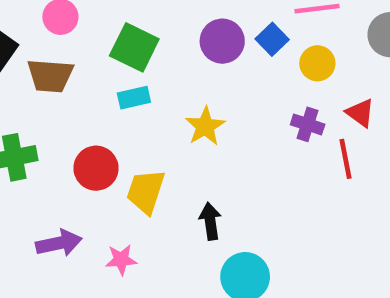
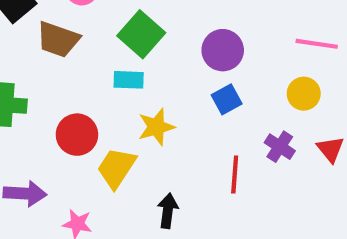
blue square: (272, 39) -> (227, 99), moved
yellow star: (205, 126) -> (156, 127), moved
red line: (345, 159) -> (235, 174), moved

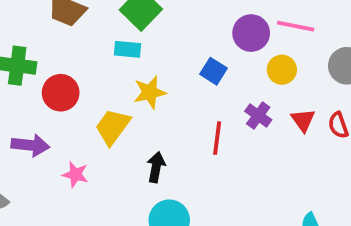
purple circle: (223, 50) -> (251, 33), moved
blue square: (227, 99) -> (213, 71), turned -32
red circle: (77, 135) -> (61, 93), moved

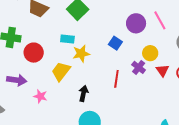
pink line: (296, 26) -> (160, 20), turned 48
cyan rectangle: (128, 49) -> (67, 39), moved
yellow circle: (282, 70) -> (150, 53), moved

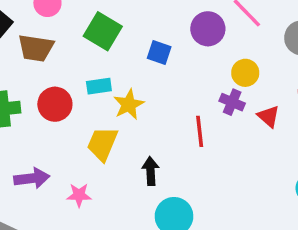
blue square: (115, 43) -> (159, 53), moved
red circle: (34, 53) -> (55, 104), moved
red triangle: (162, 70) -> (269, 116), moved

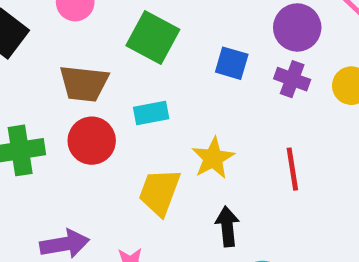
brown trapezoid: (36, 48) -> (84, 83), moved
purple cross: (232, 102) -> (292, 79), moved
yellow star: (129, 104) -> (213, 158), moved

